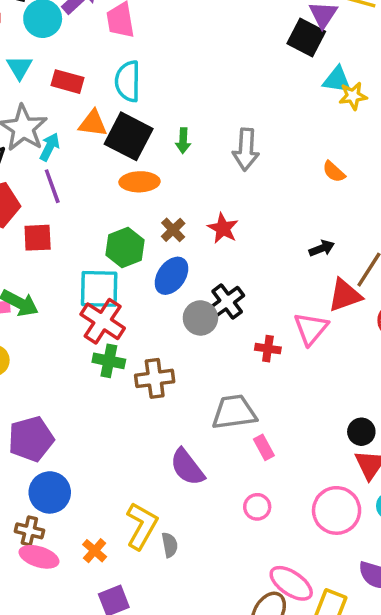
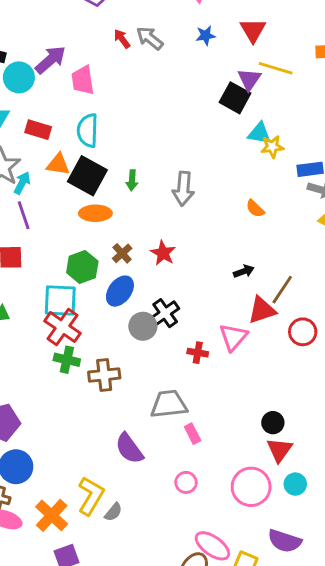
gray semicircle: (170, 545) -> (113, 512), turned 48
orange cross: (95, 551) -> (52, 515), size x1.6

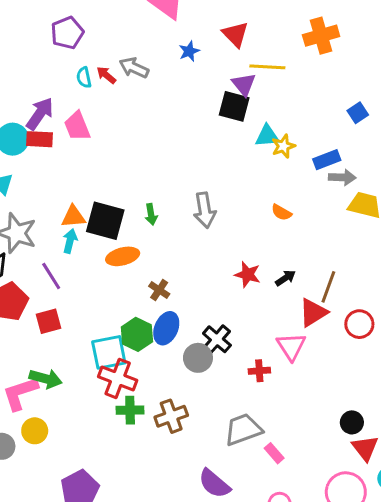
red rectangle: (38, 130) -> (40, 139), moved
cyan semicircle: (88, 130) -> (84, 77), moved, size x0.6
cyan arrow: (22, 183) -> (70, 241), moved
red star: (163, 253) -> (248, 275), moved
green hexagon: (82, 267) -> (137, 334), moved

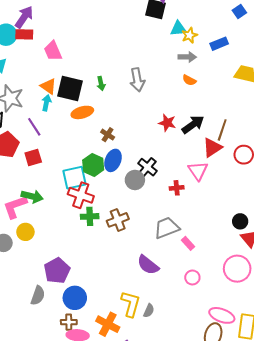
pink trapezoid: (77, 126) -> (53, 51), moved
gray arrow: (342, 177) -> (187, 57), moved
orange triangle: (73, 217) -> (48, 86), turned 42
black arrow: (285, 278) -> (193, 125), size x1.6

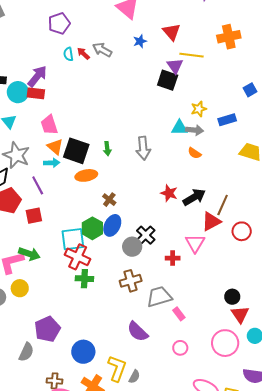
cyan triangle: (178, 29) -> (179, 128), moved
pink trapezoid: (53, 51) -> (49, 125), moved
cyan arrow: (46, 103) -> (52, 163), turned 70
brown cross: (118, 220) -> (131, 281), moved
blue circle: (75, 298) -> (83, 352), moved

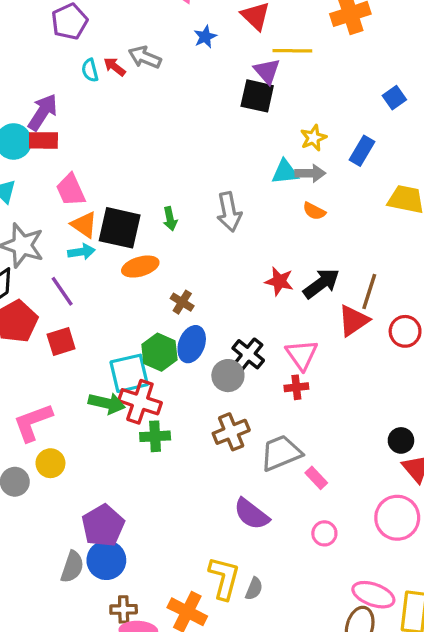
blue rectangle: (227, 120) -> (362, 151), turned -36
pink triangle: (195, 243) -> (302, 355), moved
green arrow: (29, 254) -> (107, 403), moved
blue circle: (83, 352) -> (106, 560), moved

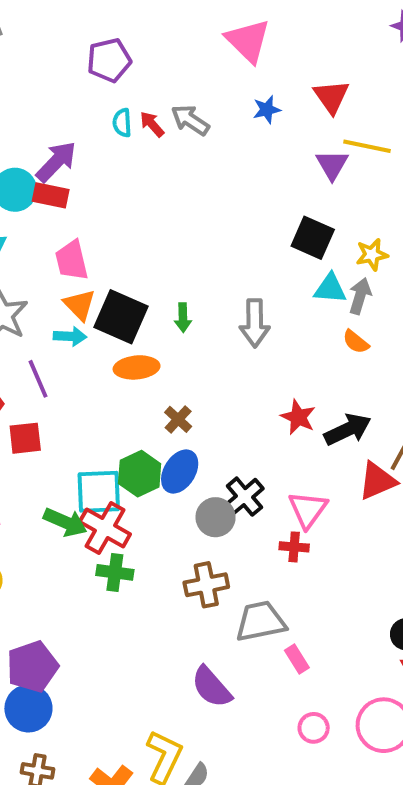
black square: (257, 96) -> (313, 238), moved
gray arrow: (310, 173) -> (360, 296), turned -84
pink circle: (324, 533) -> (314, 728), moved

